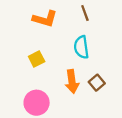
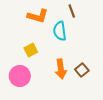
cyan semicircle: (81, 47) -> (60, 31), moved
pink circle: (37, 103) -> (20, 76), moved

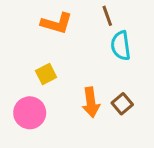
cyan semicircle: (60, 31) -> (121, 46), moved

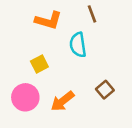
cyan semicircle: (121, 46) -> (78, 45), moved
orange arrow: (91, 102) -> (63, 101), moved, turned 60

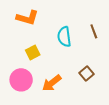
brown line: (92, 14) -> (94, 31), moved
orange L-shape: (48, 20) -> (27, 18), moved

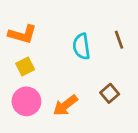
orange L-shape: (27, 18) -> (22, 34), moved
yellow square: (33, 52) -> (25, 66), moved

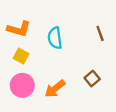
cyan semicircle: (81, 46) -> (55, 38), moved
yellow square: (25, 66) -> (21, 56), turned -35

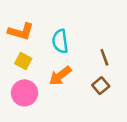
brown line: (100, 33) -> (104, 57), moved
orange arrow: (55, 89) -> (60, 76), moved

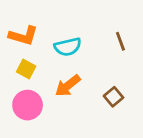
cyan semicircle: (60, 41) -> (68, 47), turned -95
brown line: (104, 57) -> (120, 41), moved

